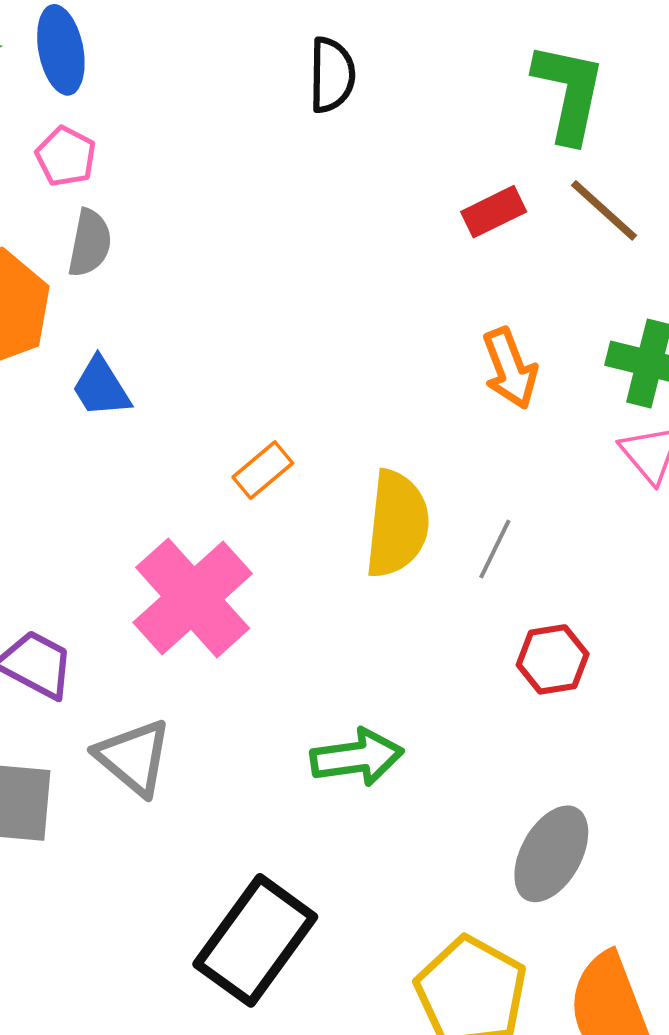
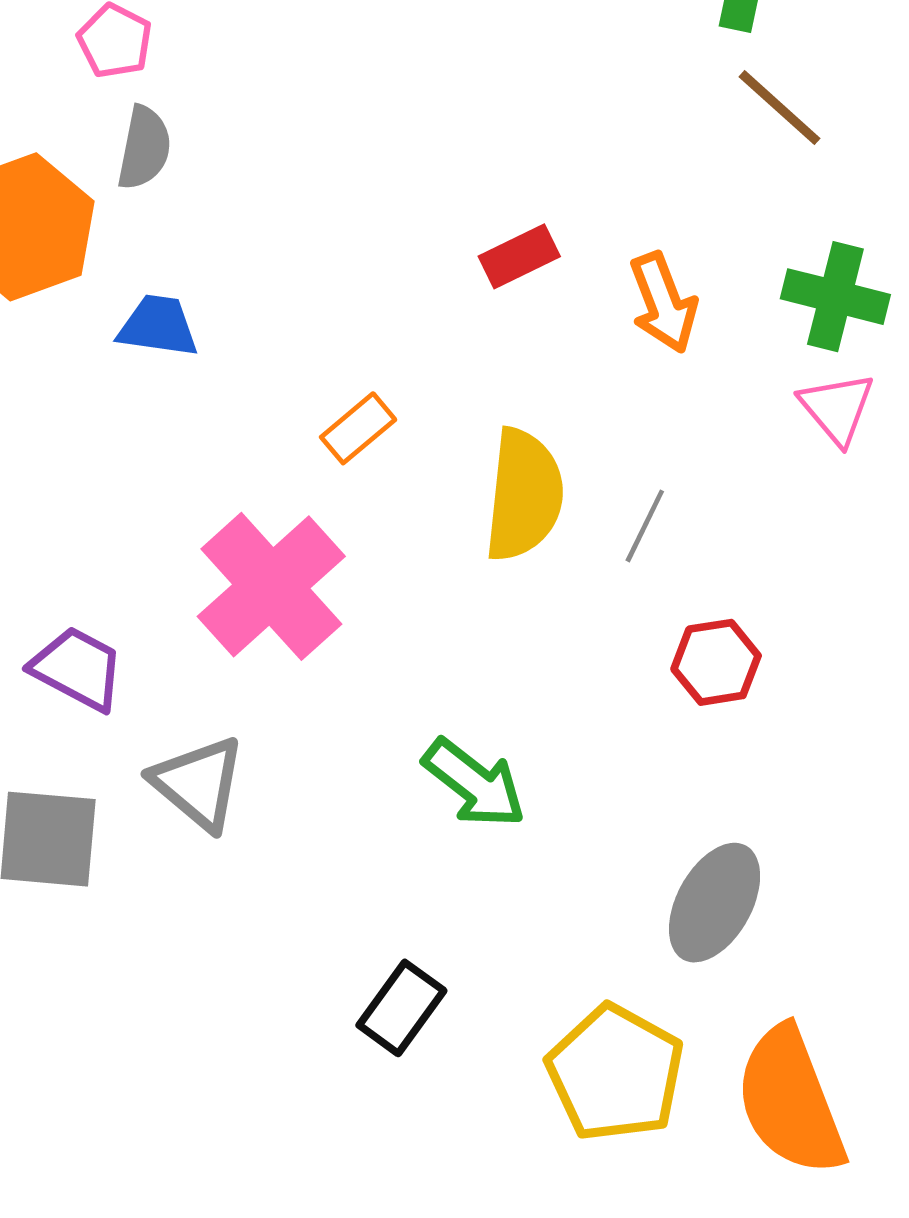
red rectangle: (494, 212) -> (519, 256), moved
blue trapezoid: (101, 387) -> (158, 326), turned 130
green arrow: (357, 757) -> (474, 783), turned 46
black rectangle: (255, 940) -> (401, 1008), moved, size x0.6

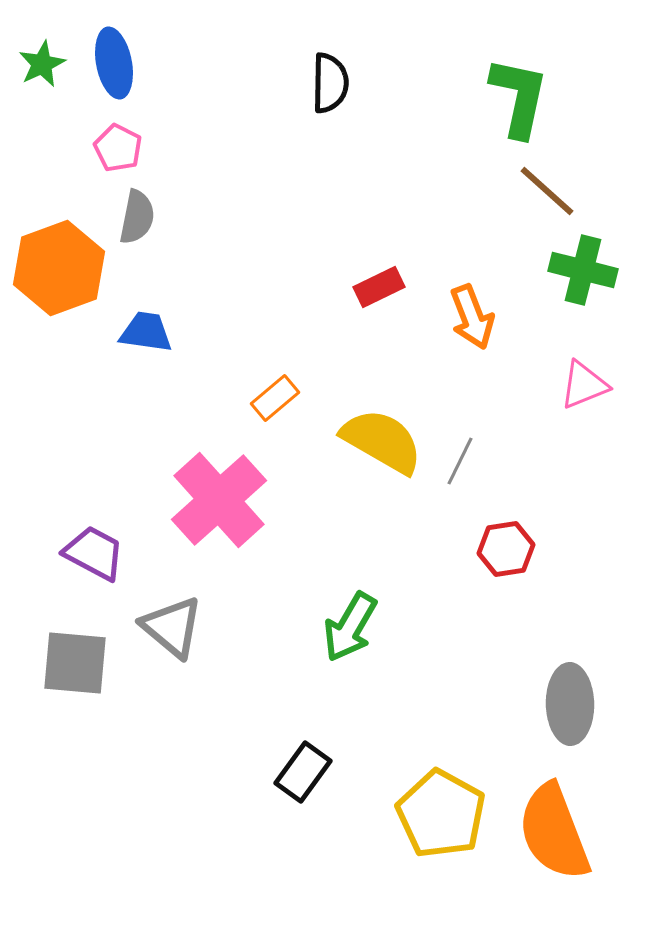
green cross: (835, 297) -> (583, 270), moved
pink triangle: (837, 408) -> (584, 385), turned 48
yellow semicircle: (524, 495) -> (382, 441), turned -66
green arrow: (474, 783) -> (350, 627), turned 82
gray ellipse: (715, 903) -> (570, 704), moved, turned -30

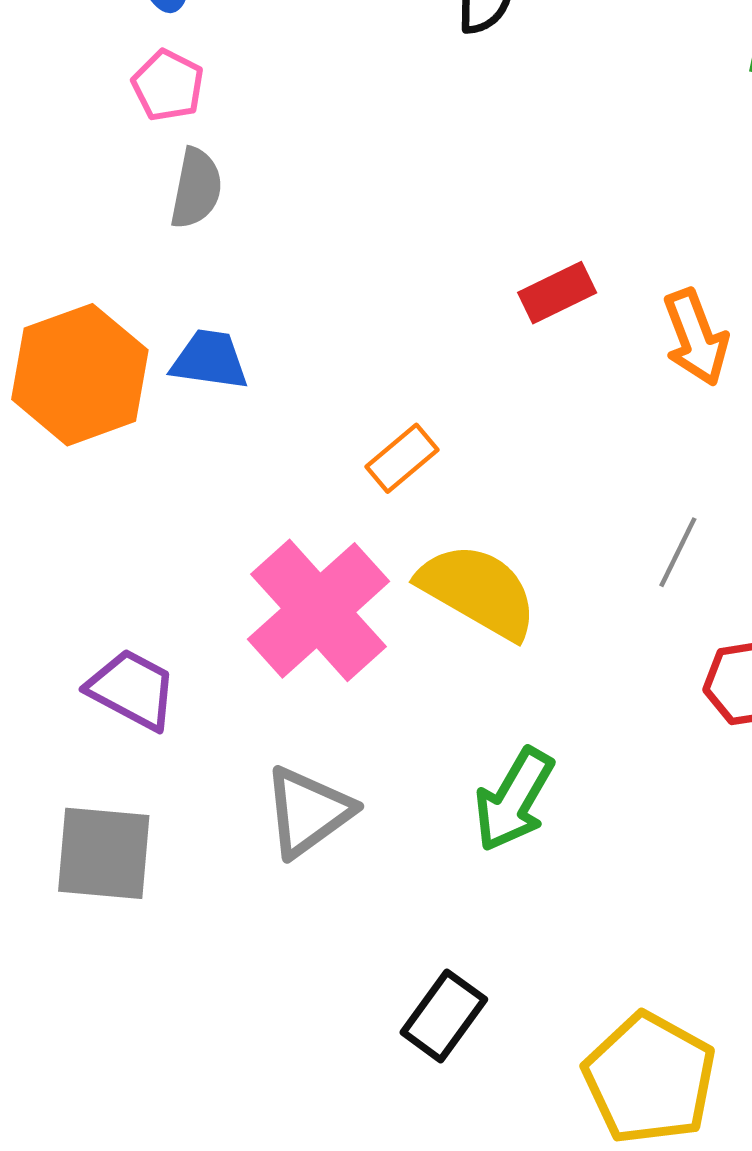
orange hexagon: (59, 268) -> (80, 375), moved
yellow semicircle: (382, 441) -> (478, 591), moved
gray triangle: (172, 627) -> (308, 812), moved, turned 44

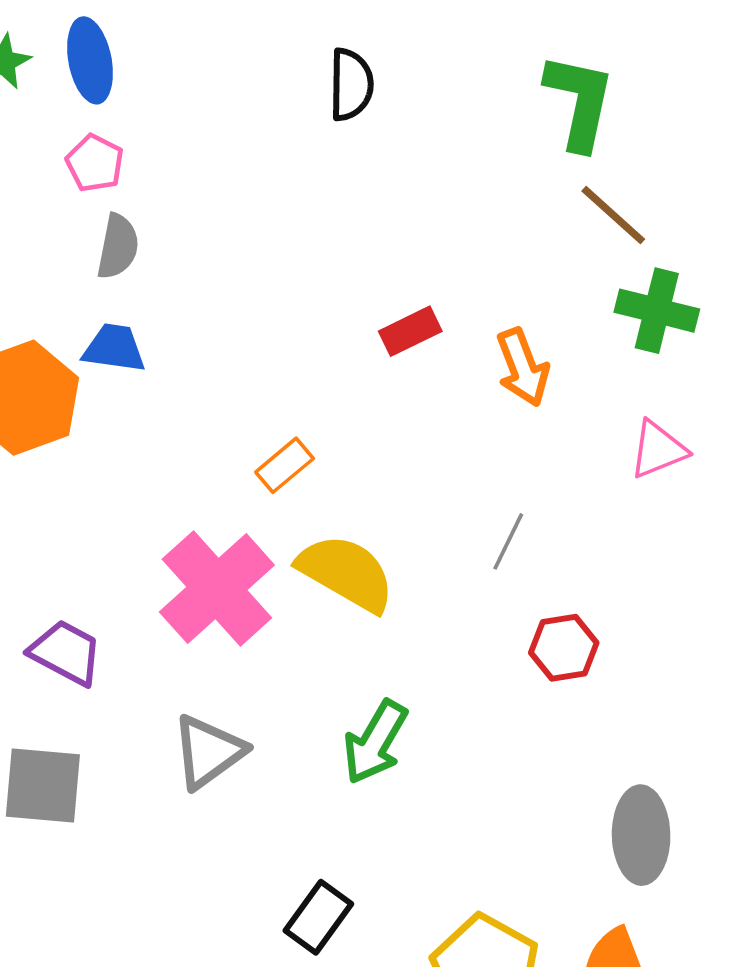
blue trapezoid: (210, 360) -> (114, 348), moved

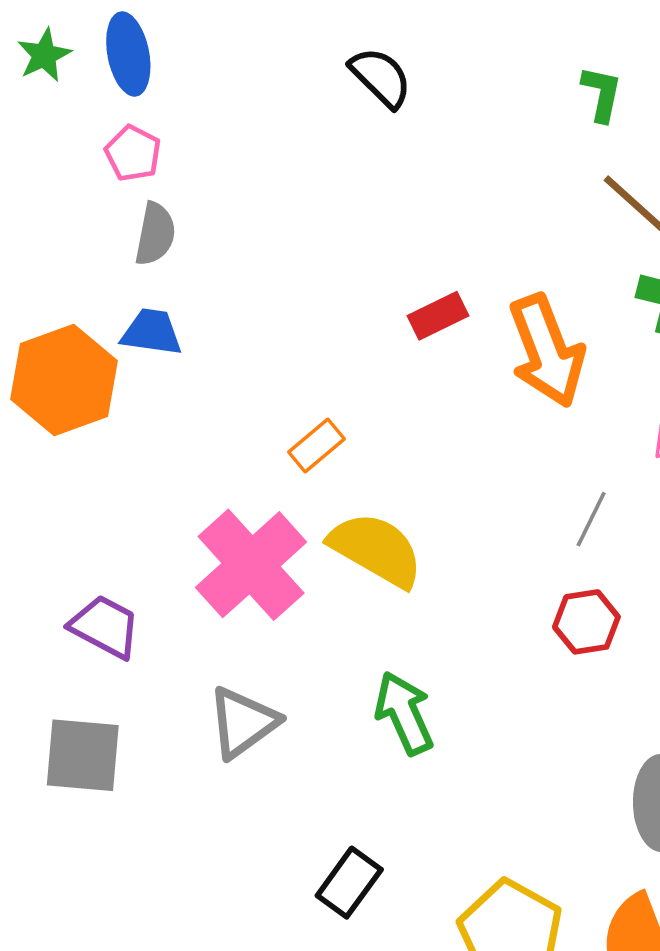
black semicircle: (351, 85) -> (381, 77), turned -46
green L-shape: (579, 102) -> (602, 94), size x0.6
orange arrow: (523, 367) -> (547, 351), size x1.5
gray line: (508, 541) -> (591, 519), moved
green arrow: (375, 742) -> (404, 713), turned 126

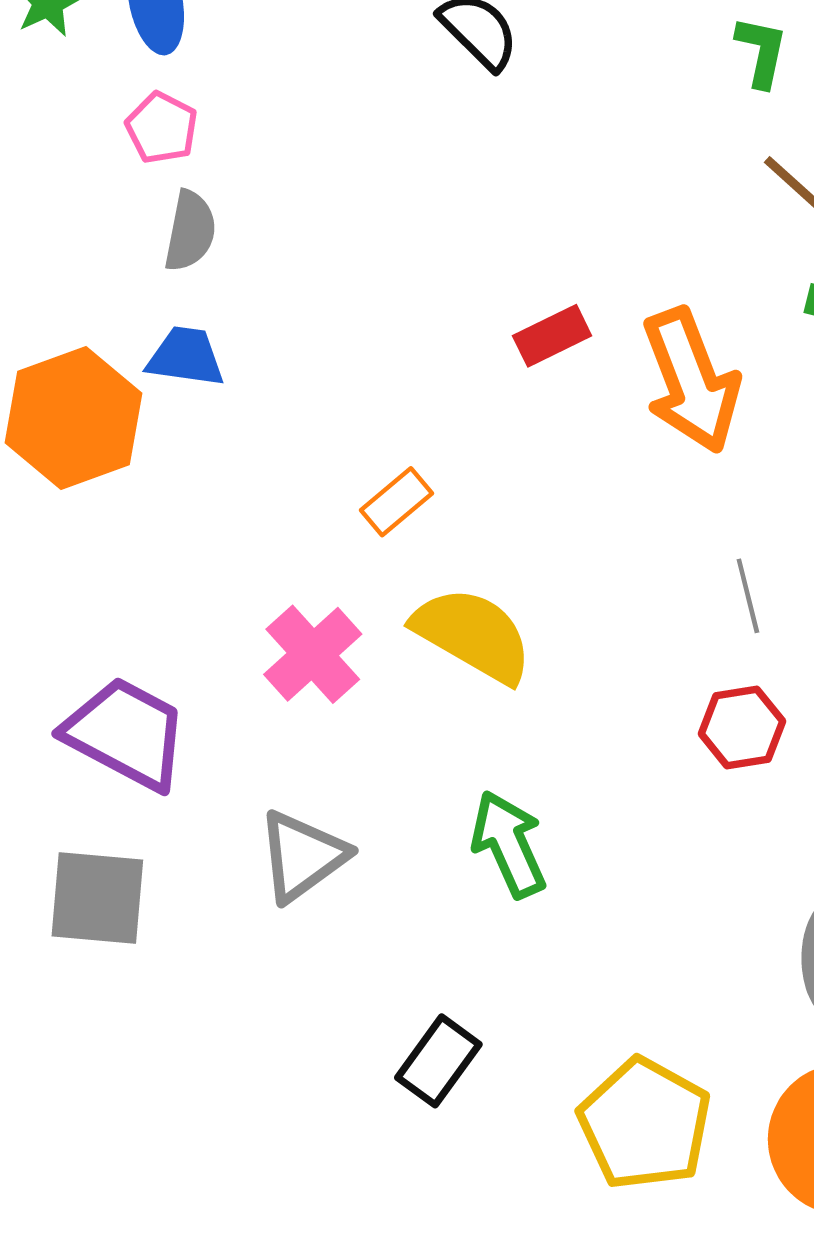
gray line: (591, 519) -> (748, 596), turned -40
pink cross: (251, 565) -> (313, 654), size x0.7
purple trapezoid: (105, 627) -> (126, 734), size x1.4

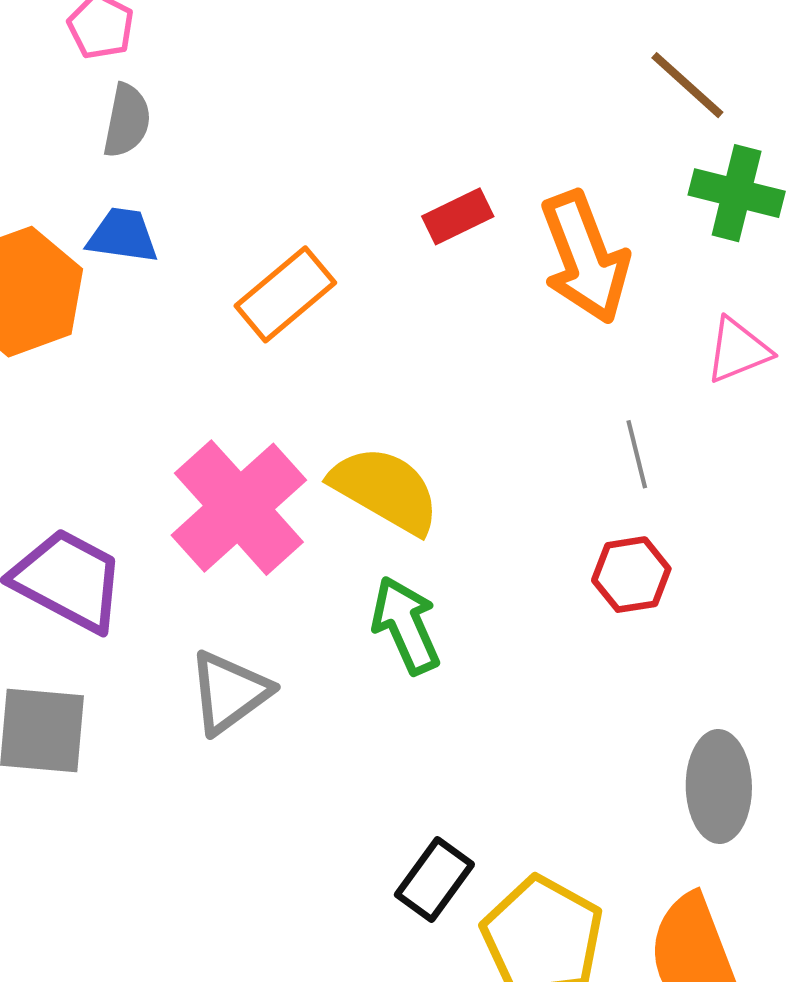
orange rectangle: (397, 502) -> (285, 294), moved, size x1.5
pink cross: (313, 654) -> (239, 508), size x1.5
green arrow: (509, 844) -> (406, 625), moved
black rectangle: (438, 1061) -> (434, 879), moved

